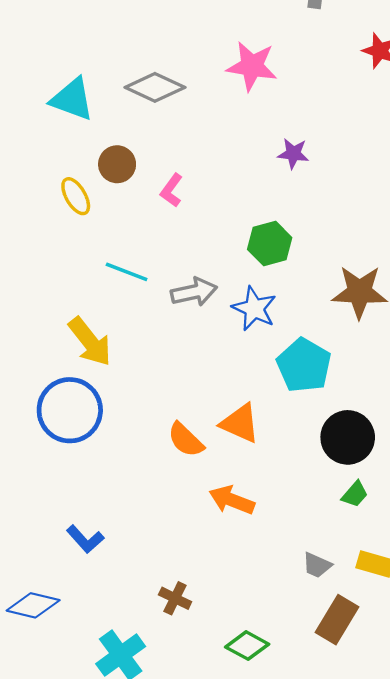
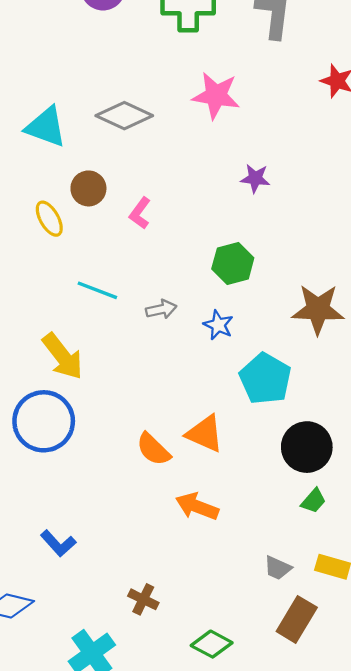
gray arrow: (194, 292) -> (161, 309), size x0.7
blue star: (254, 309) -> (218, 325), size x0.7

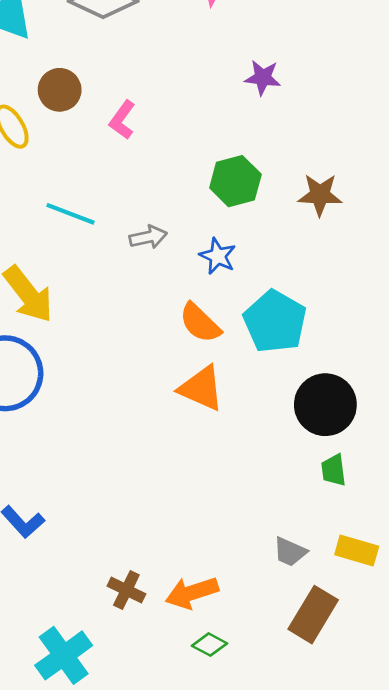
brown star: (318, 309) -> (320, 195), moved, size x0.7
orange semicircle: (153, 449) -> (200, 323), moved
green trapezoid: (313, 501) -> (334, 470), turned 132
orange arrow: (197, 506) -> (192, 593), moved, turned -39
green diamond: (212, 644) -> (210, 645), size x0.7

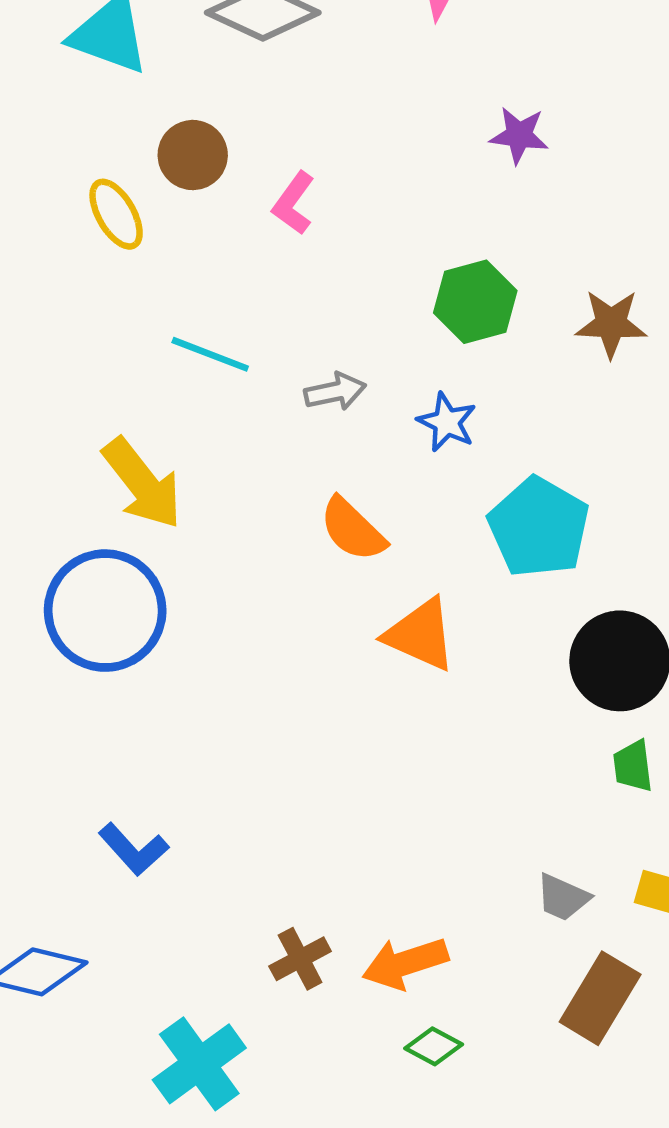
orange semicircle: (200, 323) -> (353, 530), moved
brown cross: (126, 590) -> (300, 959), turned 36

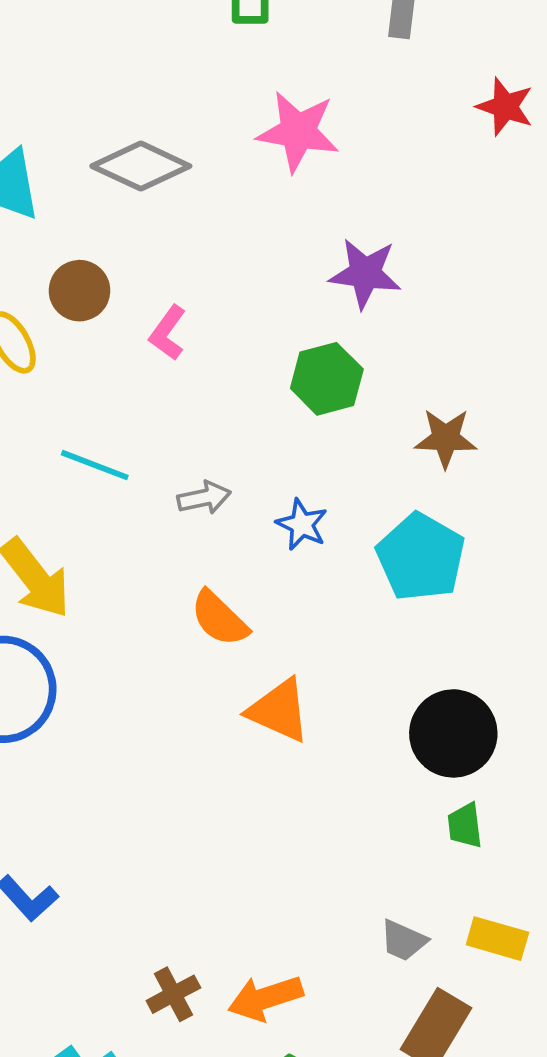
purple star: (519, 135) -> (365, 273), size x1.4
green hexagon: (475, 302) -> (327, 379), moved
cyan pentagon: (539, 527) -> (421, 557), moved

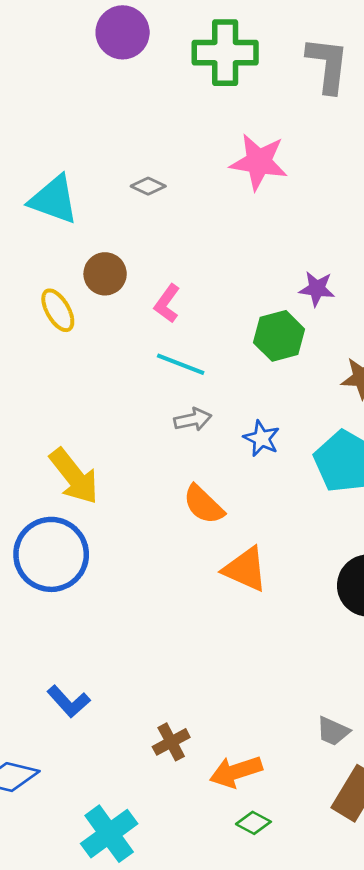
gray diamond: (141, 166) -> (148, 186), size x0.5
purple star: (365, 273) -> (317, 289), moved, size x0.7
cyan line: (95, 465) -> (181, 364), moved
brown cross: (173, 994) -> (171, 742), moved

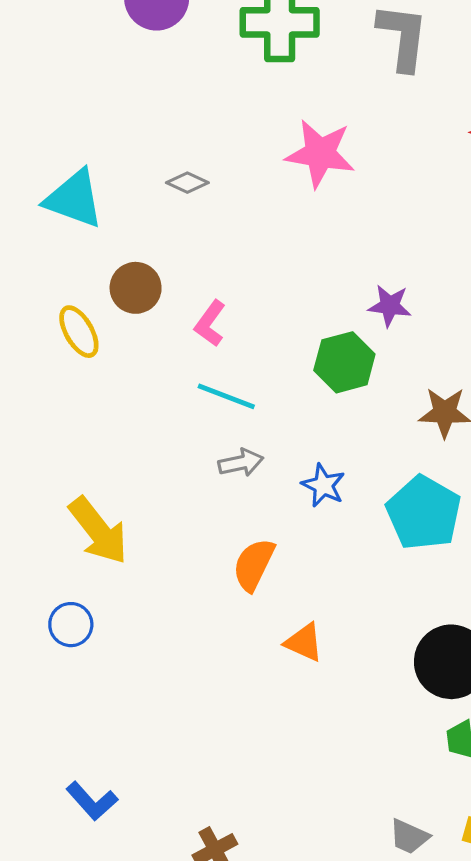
orange semicircle: (204, 505) -> (254, 565), turned 72
blue circle: (51, 554) -> (71, 625), size x0.5
orange triangle: (245, 569) -> (304, 642), size x0.7

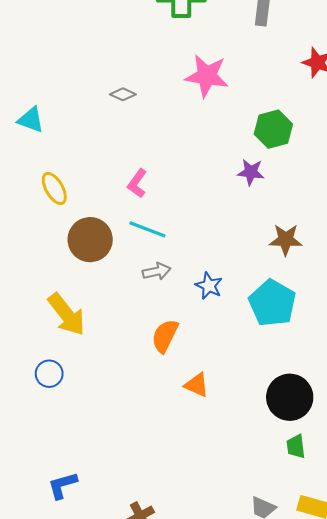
cyan triangle: (74, 199) -> (31, 120), moved, size x0.7
brown circle: (136, 288) -> (90, 240), moved, size x1.4
green hexagon: (344, 362) -> (273, 129), moved
blue L-shape: (92, 801) -> (62, 485), turned 116

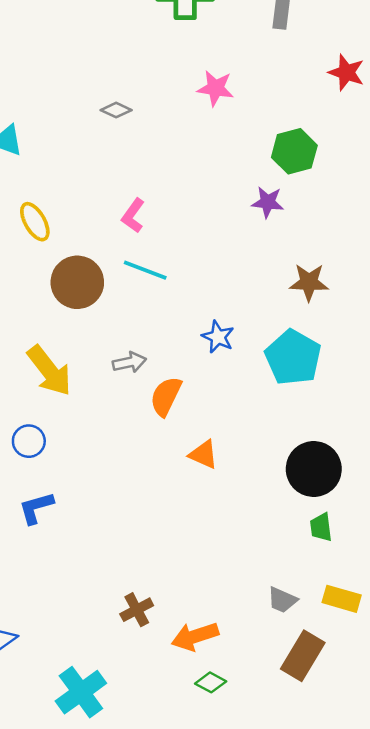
pink star: (207, 76) -> (216, 88), size x0.7
gray arrow: (157, 271) -> (129, 362), moved
blue L-shape: (62, 485) -> (36, 508), moved

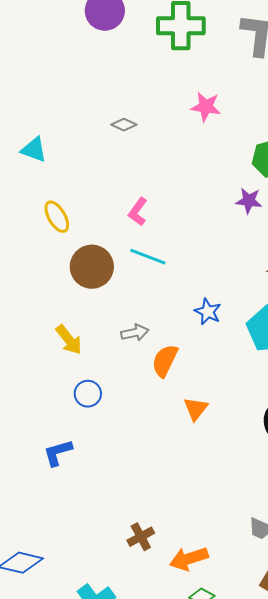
yellow arrow: (49, 371) -> (69, 340), size x0.7
blue circle: (29, 441) -> (88, 394), moved
orange triangle: (203, 454) -> (196, 409), turned 44

